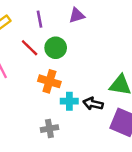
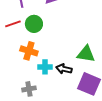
red line: (30, 48) -> (13, 24), turned -63

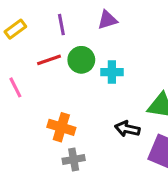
orange cross: (29, 51) -> (61, 127), moved
cyan cross: (45, 67) -> (112, 72), moved

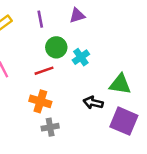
red line: (49, 60) -> (44, 71), moved
cyan cross: (112, 72) -> (81, 57), turned -35

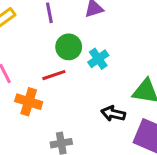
orange cross: (40, 101) -> (29, 102), moved

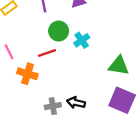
black arrow: (113, 114) -> (76, 103), moved

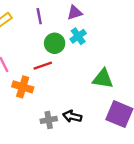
cyan cross: (82, 40) -> (78, 36), moved
green triangle: (119, 66) -> (103, 79), moved

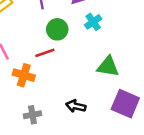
cyan cross: (78, 36) -> (93, 22), moved
gray cross: (49, 120) -> (32, 115), moved

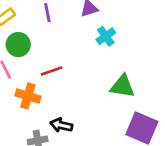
green circle: (57, 29) -> (18, 45), moved
black arrow: (76, 106) -> (61, 125), moved

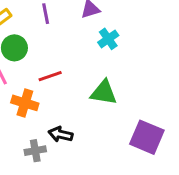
green triangle: (122, 86) -> (104, 93), moved

